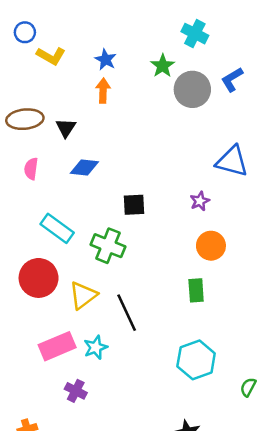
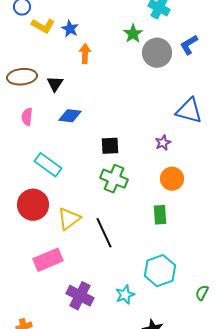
blue star: (106, 60) -> (70, 29), moved
green cross: (108, 246) -> (114, 179), moved
cyan star: (96, 347) -> (125, 295), moved
purple cross: (76, 391) -> (80, 296), moved, size x1.5

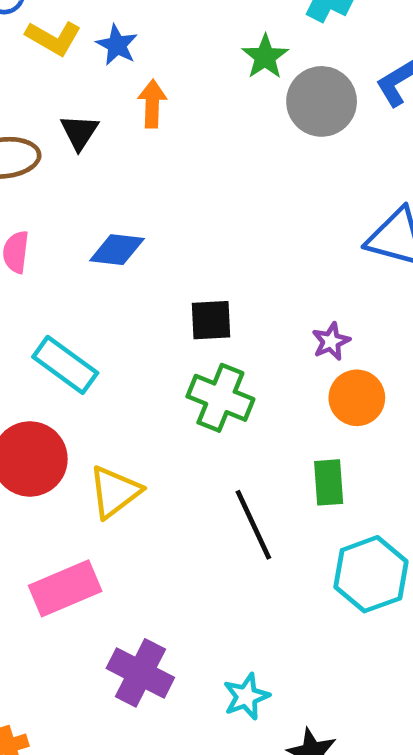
black triangle: (55, 84) -> (79, 132), moved
purple star: (163, 143) -> (331, 341), moved
black line: (104, 233) -> (253, 525), moved
cyan hexagon: (160, 271) -> (371, 574), moved
cyan star: (125, 295) -> (246, 696), moved

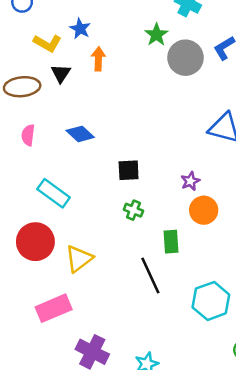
yellow L-shape: (53, 38) -> (47, 43), moved
blue diamond: (117, 250) -> (80, 134), turned 36
green cross: (220, 398) -> (133, 210), size x0.6
green rectangle: (329, 482) -> (171, 242), moved

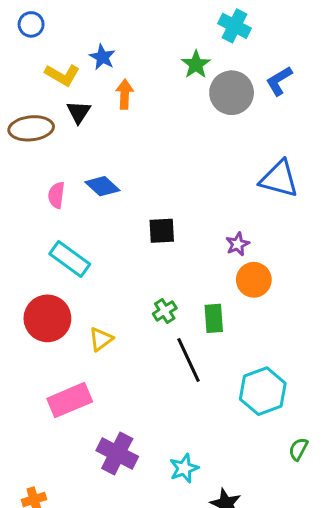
pink semicircle: (28, 135) -> (56, 195), moved
green cross: (133, 210) -> (165, 311), moved, turned 36
yellow triangle: (79, 259) -> (101, 339), size x0.7

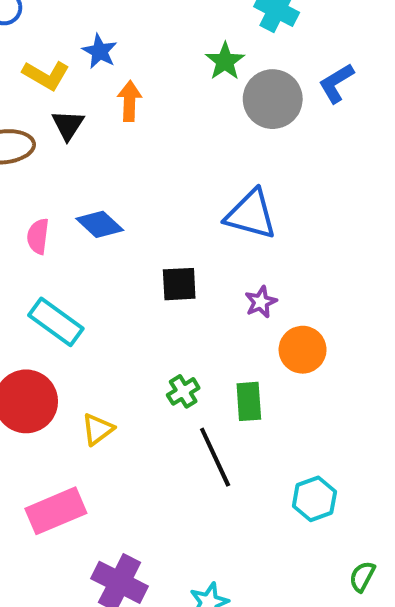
blue triangle: (279, 179) -> (251, 214), moved
purple star: (237, 244) -> (261, 302), moved
cyan hexagon: (263, 391) -> (314, 499), size x0.7

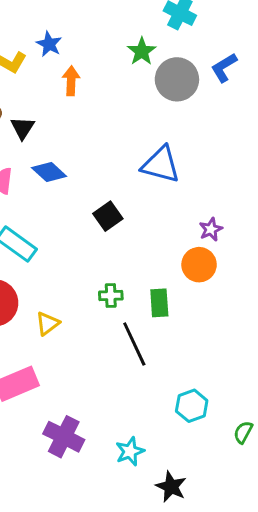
black triangle: (68, 125) -> (23, 128), moved
black square: (179, 284) -> (108, 216), turned -32
purple star: (261, 302) -> (211, 229), moved
green cross: (183, 391) -> (111, 296), turned 30
cyan hexagon: (314, 499) -> (192, 406), moved

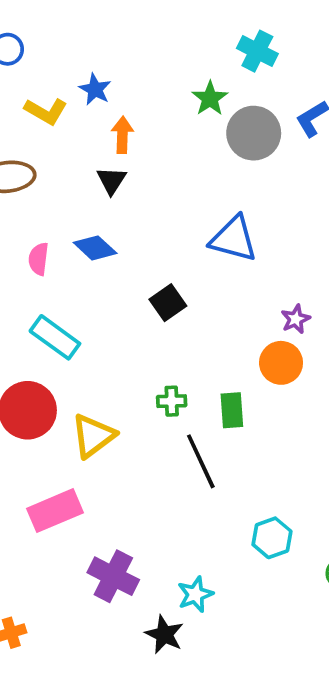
black triangle: (23, 128) -> (111, 181), moved
yellow triangle: (48, 323) -> (93, 436), size x1.5
black star: (171, 487) -> (164, 635), moved

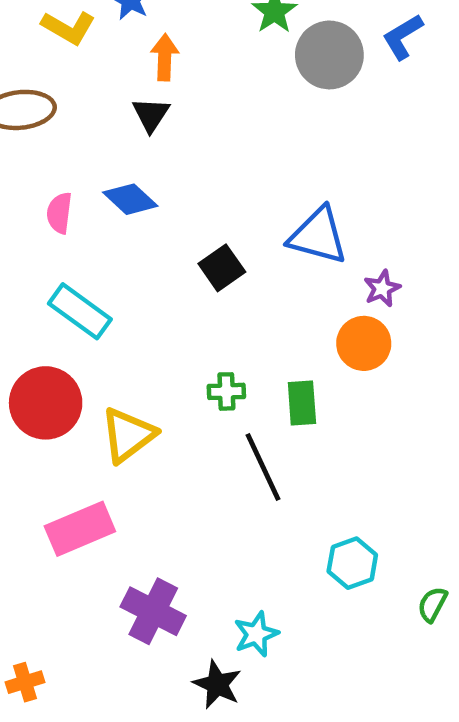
blue triangle: (234, 239) -> (318, 236), moved

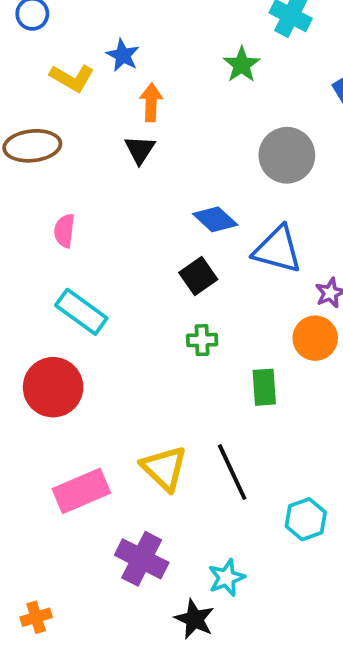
gray circle: (329, 55) -> (287, 155), moved
blue diamond: (130, 199) -> (215, 219), moved
green cross: (226, 391) -> (202, 340), moved
yellow triangle: (128, 435) -> (164, 468), moved, turned -39
black line: (263, 467) -> (232, 472), moved

